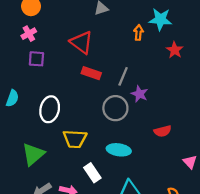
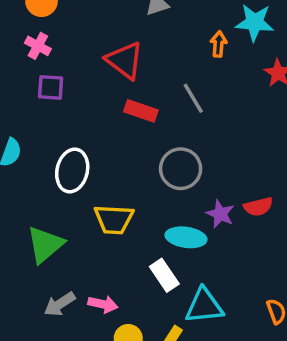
pink cross: (29, 34) -> (38, 46), turned -32
gray line: (123, 76) -> (193, 98), moved, turned -54
purple star: (140, 94) -> (220, 214), moved
white rectangle: (92, 173) -> (164, 275), moved

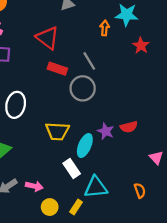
gray circle: (181, 169) -> (83, 88), moved
yellow trapezoid: (114, 219) -> (57, 131), moved
cyan ellipse: (186, 237) -> (85, 146), turned -75

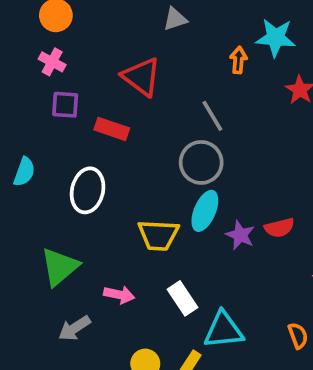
red rectangle: (57, 69) -> (112, 129), moved
cyan ellipse: (85, 146) -> (205, 211), moved
pink arrow: (34, 186) -> (119, 295), moved

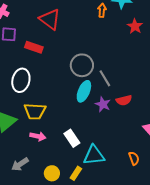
gray line: (212, 116) -> (105, 78), moved
yellow trapezoid: (158, 235) -> (35, 111), moved
gray arrow: (74, 328) -> (20, 164), moved

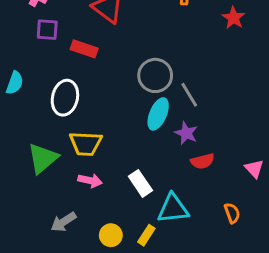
red semicircle: (124, 100) -> (203, 161), moved

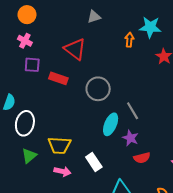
gray circle: (155, 75) -> (98, 89), moved
white ellipse: (65, 98) -> (25, 123), moved
green triangle: (43, 158) -> (29, 156), size x0.7
white rectangle: (140, 183) -> (94, 162), moved

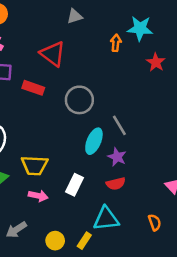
red semicircle: (142, 158) -> (116, 184), moved
white rectangle: (94, 162) -> (75, 185), turned 60

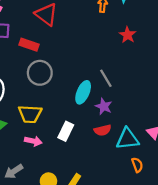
red star: (156, 62) -> (127, 35), moved
gray circle: (79, 100) -> (40, 73), moved
cyan triangle: (106, 219) -> (127, 139), moved

